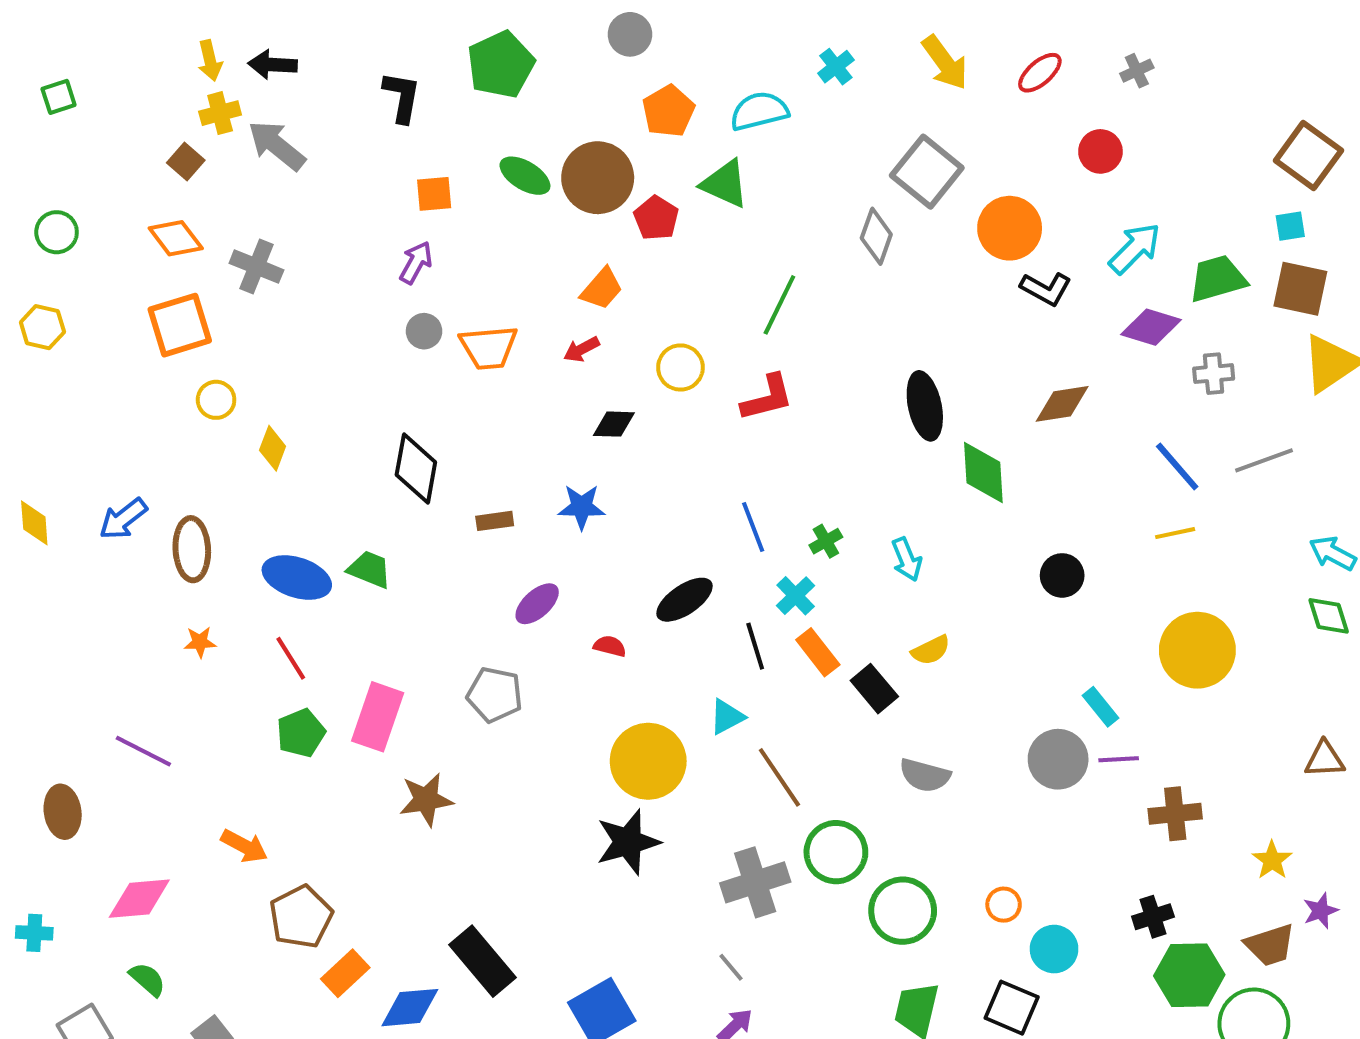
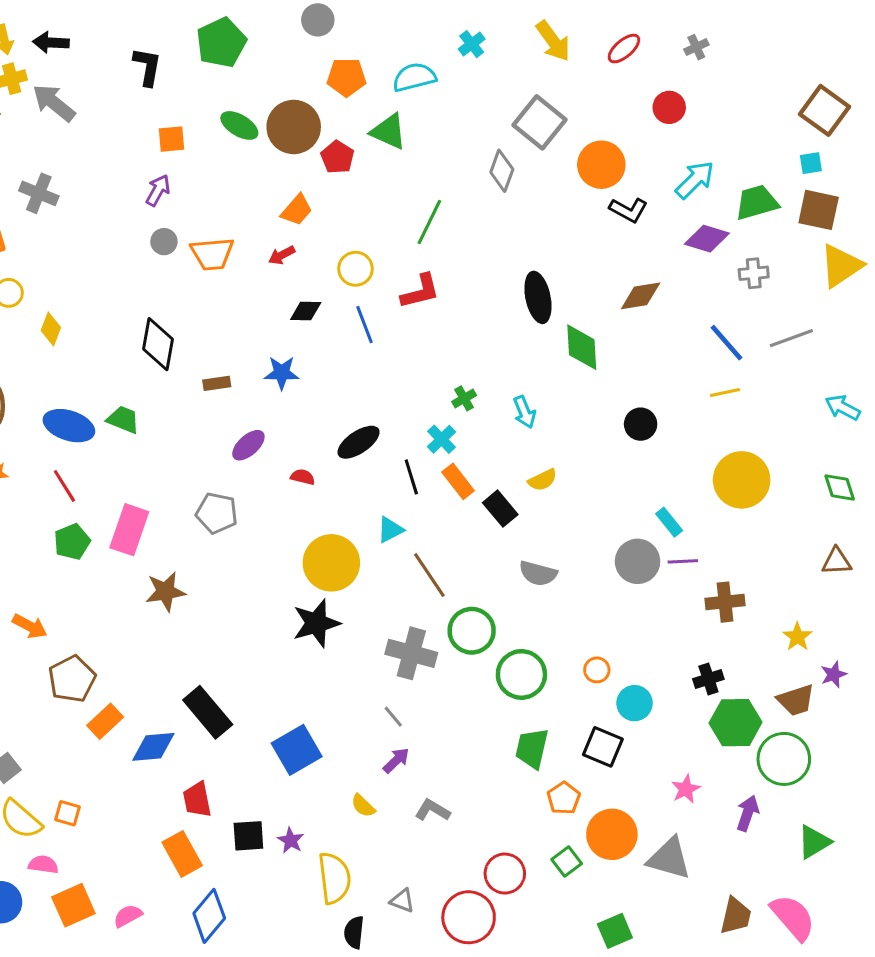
orange pentagon: (668, 111) -> (346, 77), turned 30
blue line: (753, 527) -> (365, 325), moved
green diamond: (1329, 616) -> (840, 487), moved
gray cross: (755, 882) -> (411, 653), turned 33

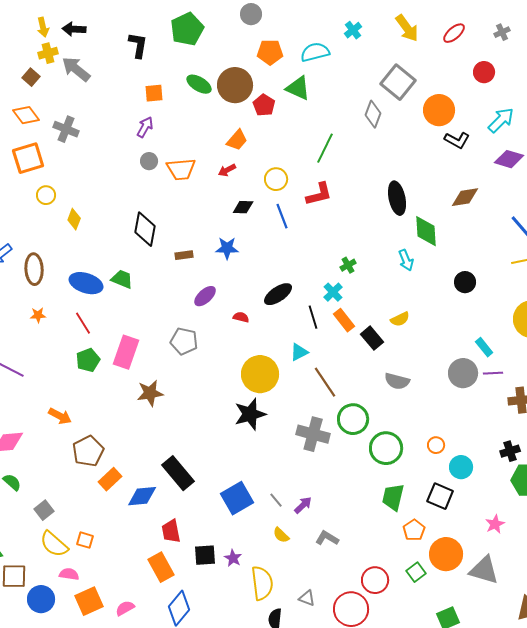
cyan arrow: (524, 412) -> (406, 260), moved
gray line: (393, 717) -> (276, 500), moved

